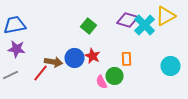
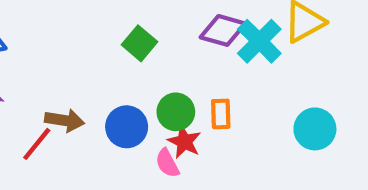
red star: (92, 56) -> (184, 142), moved
blue circle: (74, 58) -> (127, 127), moved
green circle: (114, 76) -> (176, 112), moved

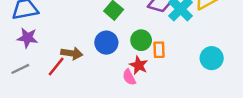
green circle: (176, 112) -> (141, 40), moved
blue circle: (127, 127) -> (106, 43), moved

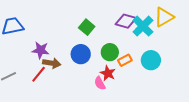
purple star: (27, 38) -> (41, 50), moved
orange rectangle: (159, 50) -> (125, 60), turned 64
cyan circle: (212, 58) -> (151, 60), moved

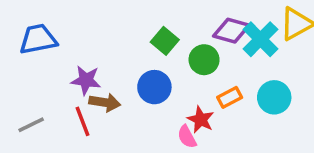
green circle: (110, 52) -> (204, 60), moved
red line: (39, 74) -> (83, 121), turned -60

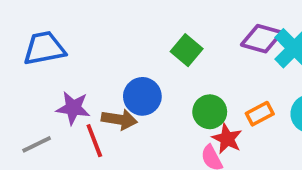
green circle: (204, 60) -> (210, 112), moved
purple star: (86, 80) -> (73, 108), moved
blue circle: (154, 87) -> (142, 96), moved

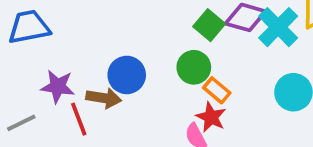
green square: (187, 50) -> (209, 25), moved
green circle: (210, 112) -> (194, 67), moved
orange rectangle: (260, 114) -> (217, 90), moved, turned 68

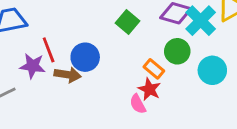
green square: (209, 25) -> (128, 22), moved
green circle: (194, 67) -> (177, 51), moved
red line: (79, 119) -> (49, 50), moved

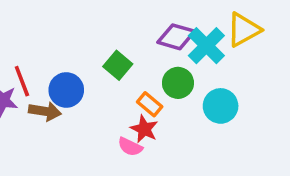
green square: (128, 22) -> (118, 65), moved
pink semicircle: (138, 104) -> (130, 147), turned -36

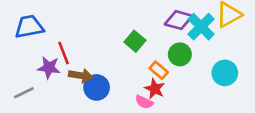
blue circle: (66, 90) -> (97, 87), moved
cyan circle: (221, 106) -> (225, 73), moved

